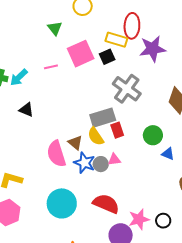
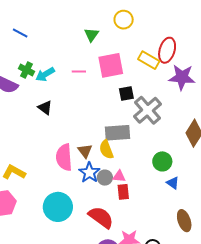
black square: (107, 57) -> (126, 94), moved
red rectangle: (117, 130) -> (123, 192), moved

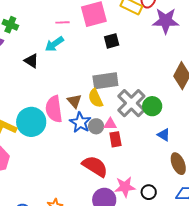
cyan arrow: (45, 74) -> (54, 44), moved
gray cross: (148, 110) -> (131, 103), moved
blue triangle: (173, 183) -> (164, 135), moved
cyan circle: (58, 207) -> (31, 122), moved

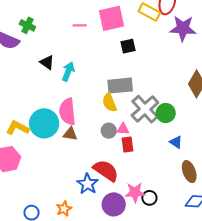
cyan arrow: (54, 44) -> (68, 71), moved, turned 144
brown triangle: (74, 101) -> (70, 134), moved, turned -42
blue star: (80, 122) -> (88, 184), moved
black circle: (149, 192) -> (149, 198), moved

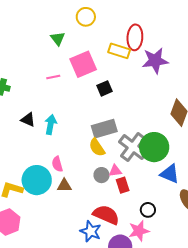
pink semicircle: (67, 112) -> (57, 164), size x0.6
green circle: (166, 113) -> (154, 147), size x1.5
blue triangle: (176, 142) -> (170, 174), size x1.5
black circle: (149, 198) -> (148, 210), moved

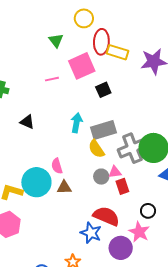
red ellipse: (135, 37) -> (101, 42), moved
cyan arrow: (51, 125) -> (77, 123), moved
gray cross: (133, 147) -> (132, 148), turned 32
pink star: (139, 231) -> (139, 232), turned -30

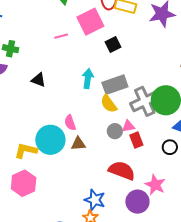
black circle: (148, 211) -> (170, 147), moved
blue star: (91, 233) -> (95, 200), moved

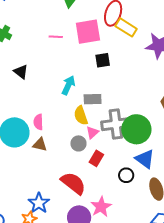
gray rectangle: (115, 85) -> (93, 99), size x0.7
pink triangle: (128, 126) -> (92, 133), moved, turned -48
red rectangle: (136, 140) -> (96, 158), turned 35

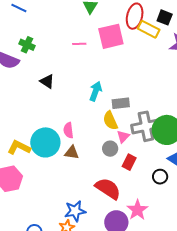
black square: (103, 60) -> (165, 17), moved, turned 35
blue star: (39, 203) -> (75, 211), turned 30

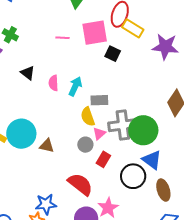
black square: (165, 17) -> (113, 54), moved
pink semicircle: (68, 130) -> (53, 83), moved
black circle: (160, 177) -> (133, 176), size x1.6

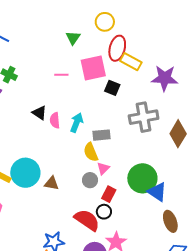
black triangle: (28, 73) -> (39, 113), moved
gray cross: (123, 125) -> (144, 117), moved
green circle: (143, 130) -> (142, 178), moved
black circle: (133, 176) -> (104, 212), moved, size x0.6

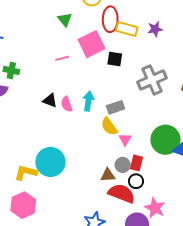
purple star: (165, 78) -> (155, 29), moved, size x0.6
gray circle: (90, 180) -> (123, 165), moved
brown triangle: (51, 183) -> (108, 175), moved

